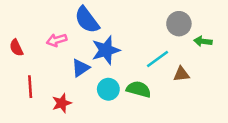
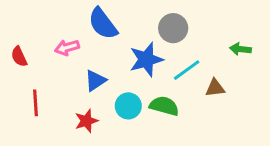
gray circle: (179, 24) -> (173, 28), moved
blue star: (106, 50) -> (146, 60), moved
red star: (62, 103) -> (86, 121), moved

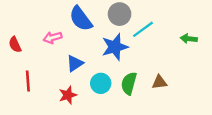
gray circle: (173, 28) -> (120, 14), moved
cyan line: (187, 70) -> (143, 29), moved
brown triangle: (215, 88) -> (159, 82), moved
green semicircle: (164, 106) -> (129, 83), turned -90

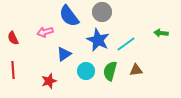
cyan line: (143, 29) -> (126, 44), moved
blue star: (115, 47) -> (98, 40), turned -30
red line: (28, 81) -> (13, 70), moved
red star: (68, 95) -> (49, 81), moved

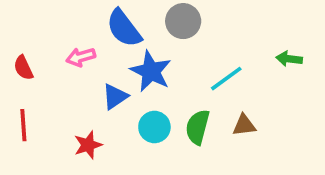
blue star: (98, 40) -> (151, 71), moved

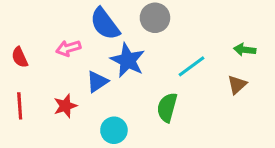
brown triangle: (244, 125) -> (237, 85), moved, turned -35
cyan circle: (154, 127) -> (114, 130), moved
red star: (88, 145) -> (65, 106), moved

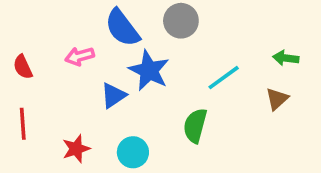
red star: (65, 106) -> (76, 149), moved

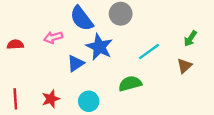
green arrow: (286, 58) -> (190, 39), turned -63
red semicircle: (23, 67) -> (15, 44), turned 112
red line: (23, 124) -> (15, 99), moved
green semicircle: (195, 126) -> (130, 84), turned 60

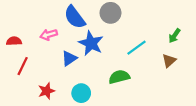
red line: (15, 99) -> (23, 66), moved, turned 30

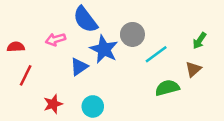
gray circle: (110, 13) -> (132, 34), moved
green semicircle: (119, 77) -> (167, 88), moved

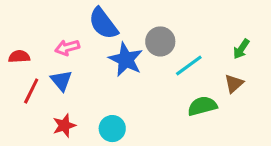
blue triangle: (79, 67) -> (61, 81), moved, turned -36

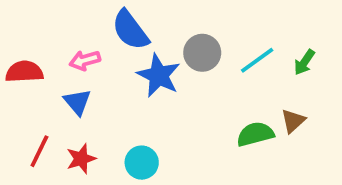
red semicircle: (19, 56) -> (24, 72), size x1.4
cyan line: (189, 65) -> (257, 60), moved
brown triangle: (234, 84) -> (293, 121), moved
red line: (31, 91) -> (39, 151), moved

